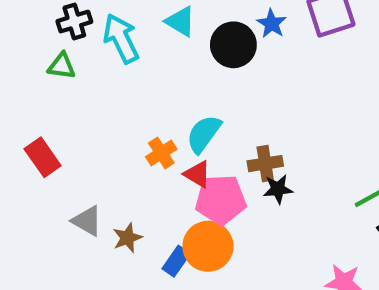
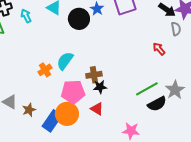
cyan arrow: (121, 38) -> (26, 16), size x0.6
red triangle: (197, 174) -> (97, 109), moved
blue rectangle: (176, 261) -> (52, 121), size x1.5

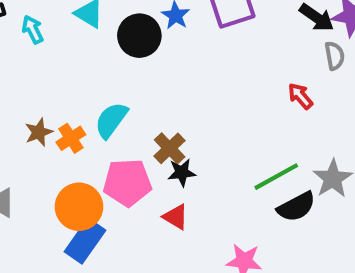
brown cross: (94, 75) -> (170, 148), turned -35
brown star: (29, 110) -> (39, 132), moved
orange circle: (67, 114) -> (79, 207), moved

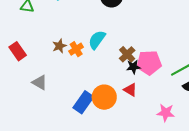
pink pentagon: (127, 183) -> (149, 63), moved
orange circle: (79, 207) -> (104, 97), moved

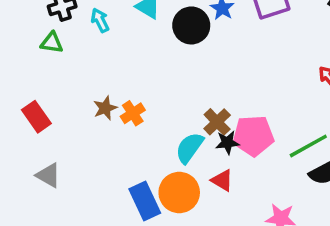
cyan semicircle: (97, 40) -> (190, 148), moved
gray triangle: (40, 82) -> (48, 175), moved
blue rectangle: (83, 102) -> (145, 201), turned -60

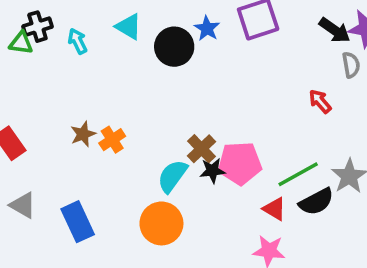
green triangle: (52, 43) -> (21, 43), moved
red triangle: (222, 180) -> (274, 209), moved
blue rectangle: (145, 201) -> (78, 222), moved

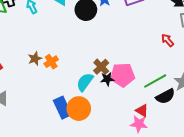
red triangle: (274, 209) -> (142, 111), moved
blue rectangle: (78, 222) -> (62, 108), moved

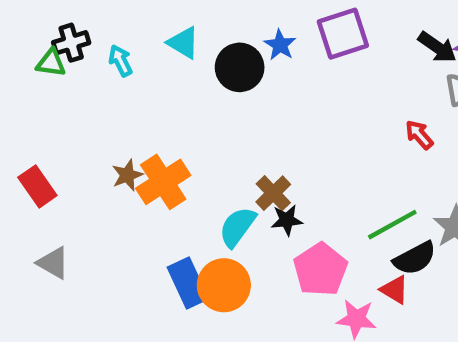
orange cross: (51, 62) -> (163, 182), size x1.6
pink pentagon: (123, 75) -> (320, 270), moved, turned -30
red triangle: (142, 111) -> (395, 290), moved

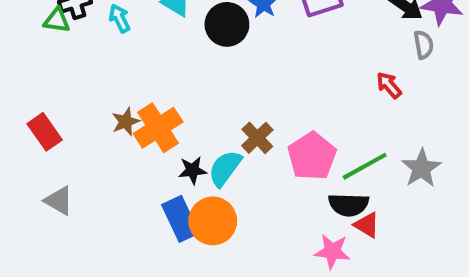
black star: (287, 220) -> (192, 170), moved
black semicircle: (415, 258) -> (349, 205), moved, turned 30
pink pentagon: (320, 270) -> (312, 156), moved

